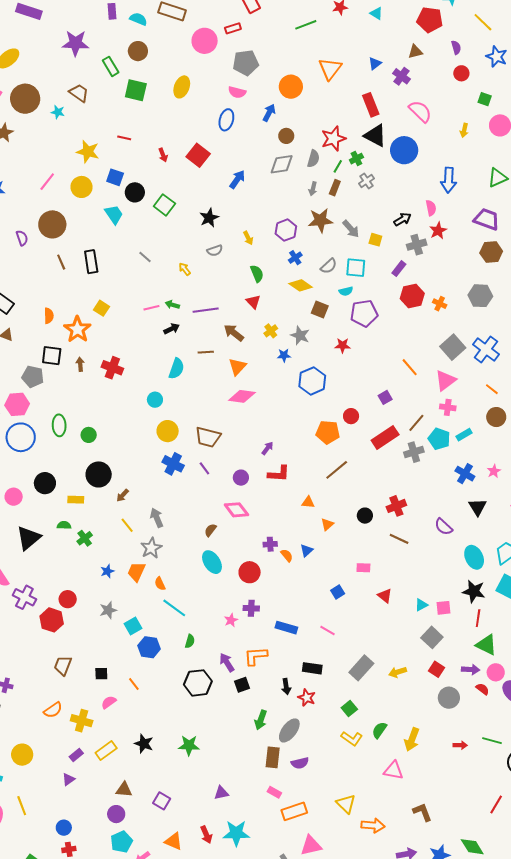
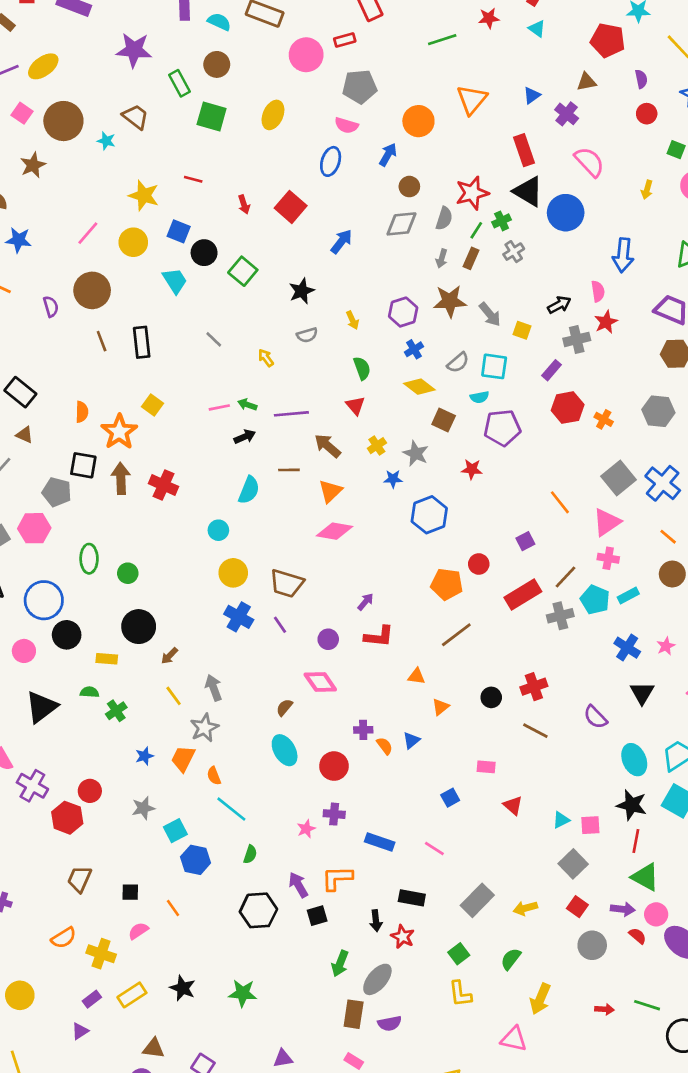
brown arrow: (80, 364) -> (121, 478), size x1.6
blue circle: (21, 437) -> (44, 600), moved
green semicircle: (379, 730) -> (511, 959), moved
yellow L-shape: (352, 738) -> (460, 994), turned 45

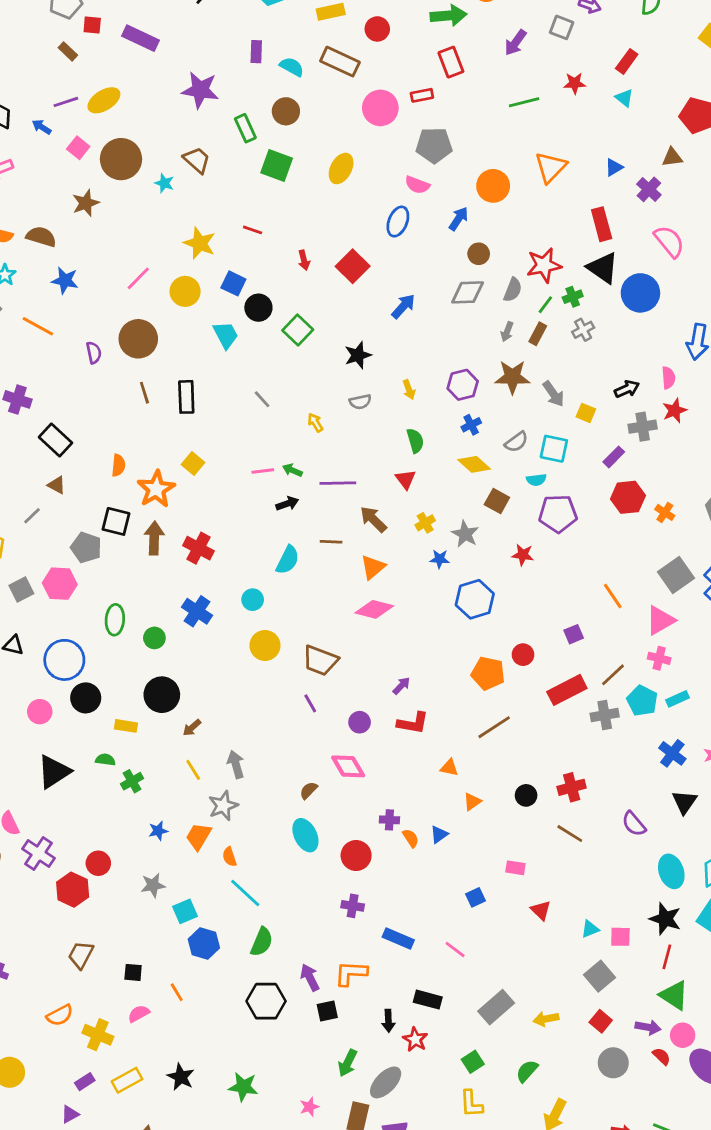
blue cross: (239, 617) -> (197, 611), moved
pink star: (306, 829) -> (309, 1107), moved
green semicircle: (250, 854) -> (262, 942), size x1.5

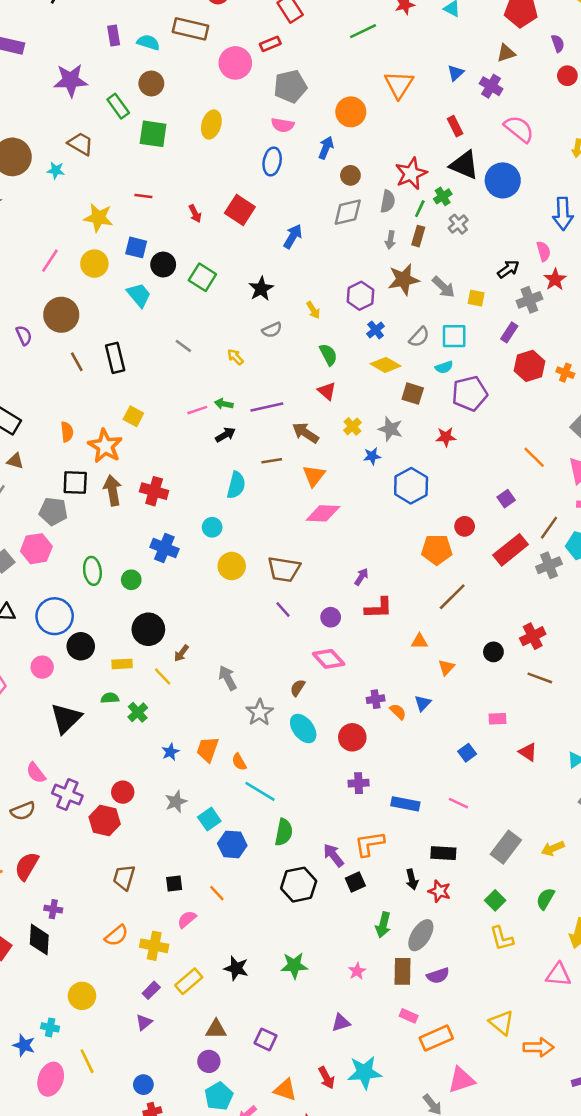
red rectangle: (602, 224) -> (455, 126), size x0.7
yellow line: (193, 770) -> (163, 677), moved
gray star: (223, 806) -> (260, 712), moved

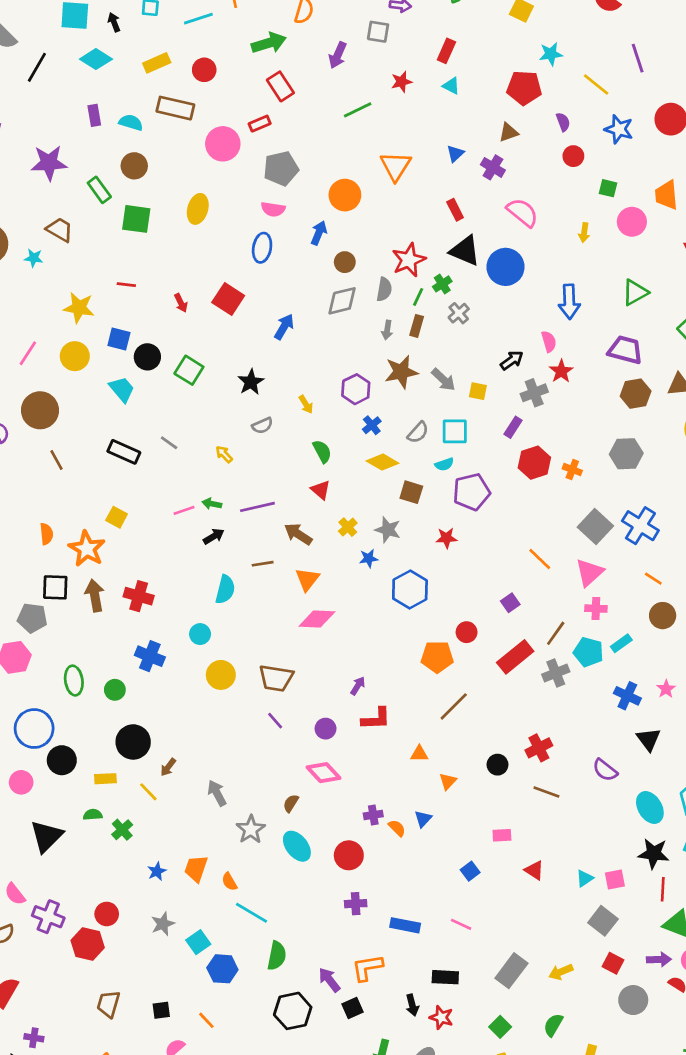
black rectangle: (115, 358) -> (124, 452), moved, turned -52

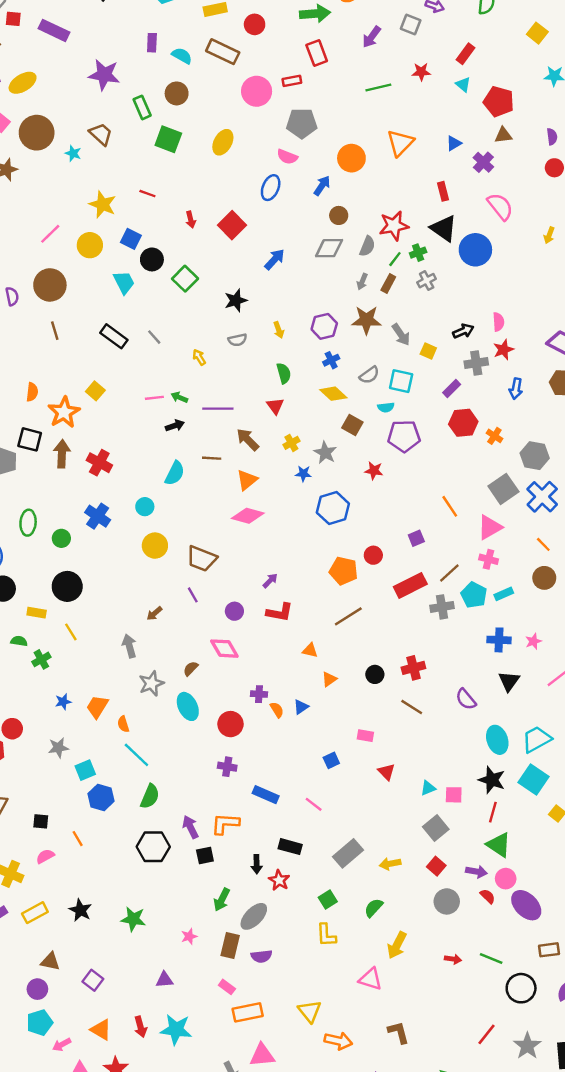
red pentagon: (524, 88) -> (499, 102), moved
blue arrow: (569, 302) -> (516, 389), moved, size x0.7
gray hexagon: (626, 454) -> (535, 456), moved
blue cross: (627, 696) -> (499, 640), turned -35
brown arrow: (168, 767) -> (154, 613), moved

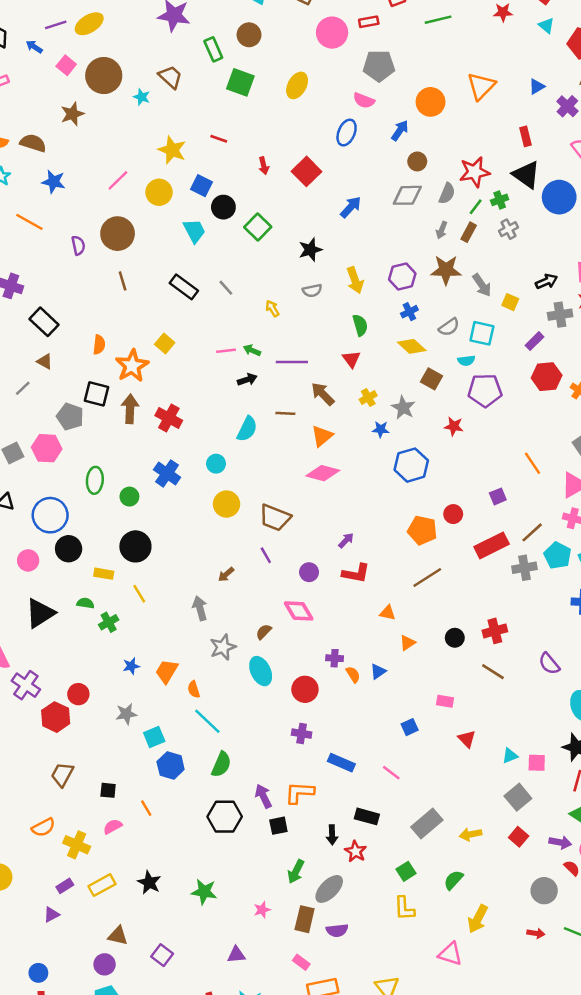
green line: (378, 88) -> (438, 20), moved
yellow arrow: (279, 330) -> (355, 280), size x1.5
gray circle: (447, 901) -> (544, 891), moved

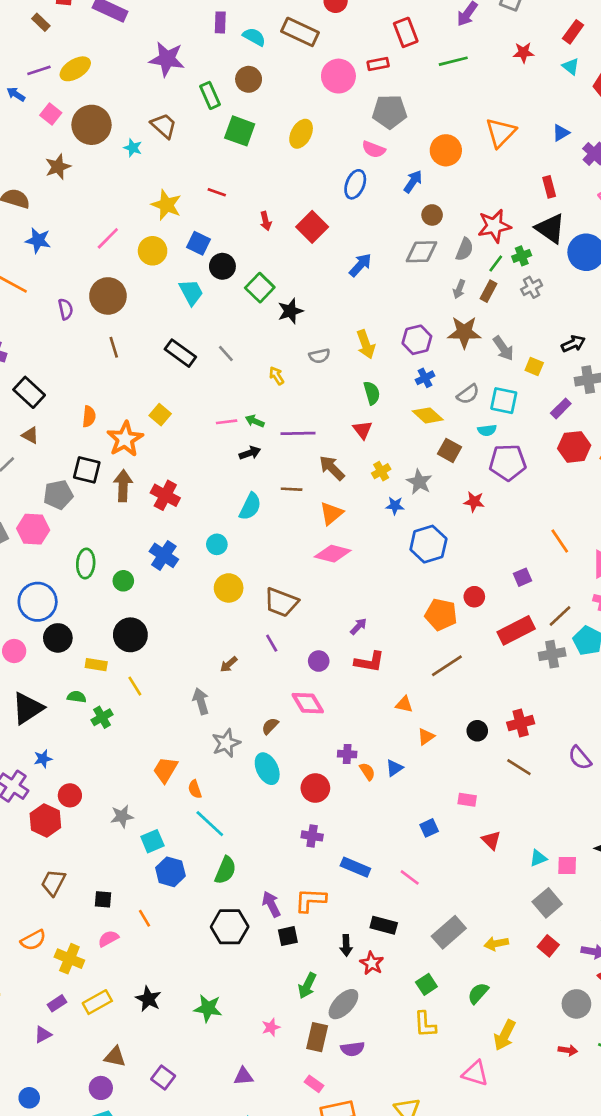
black star: (310, 250) -> (290, 311), moved
gray pentagon: (70, 417) -> (58, 495), turned -30
blue star: (131, 666) -> (43, 759), moved

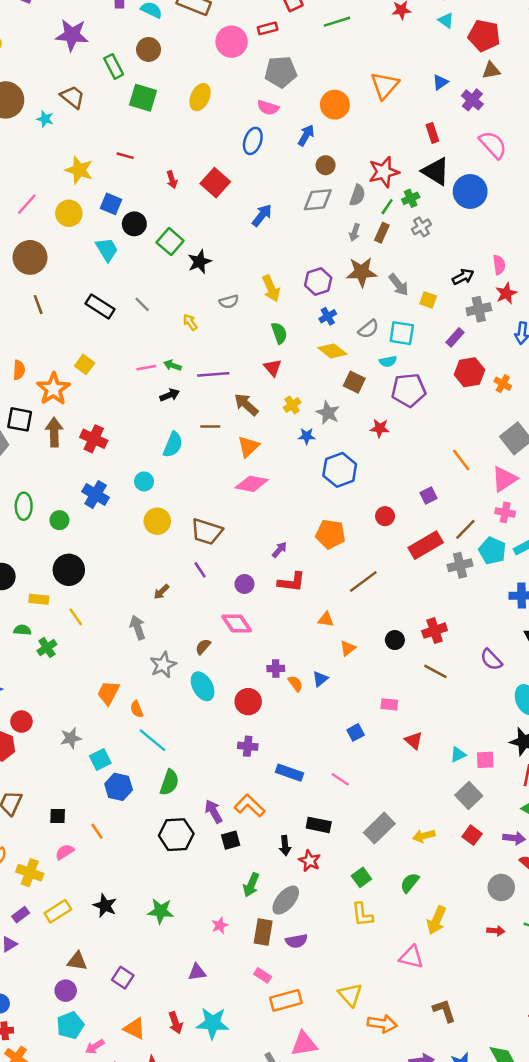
orange pentagon: (441, 615) -> (330, 534), moved
orange L-shape: (310, 900) -> (250, 806), turned 44

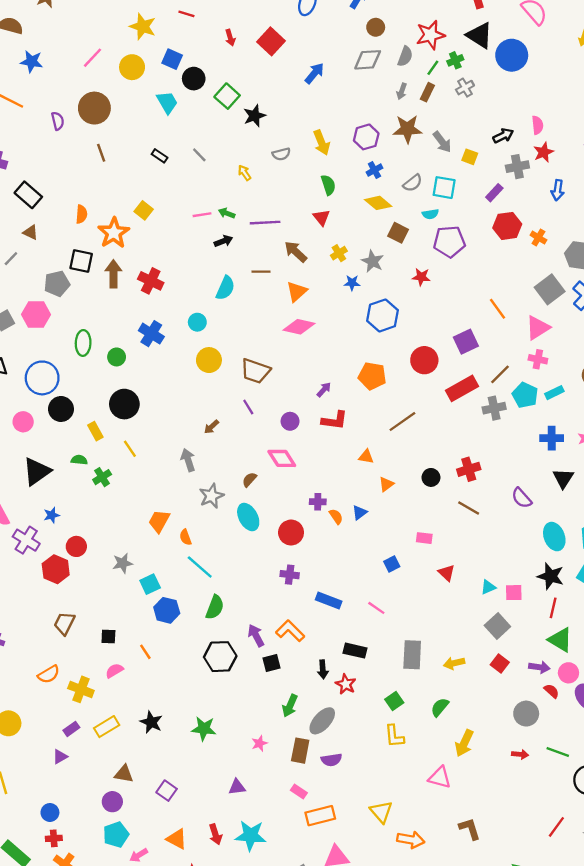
black rectangle: (100, 306) -> (160, 156), size x0.6
purple square: (429, 496) -> (466, 342), size x1.5
red circle: (385, 516) -> (424, 360), size x1.5
yellow rectangle: (39, 599) -> (95, 431), turned 54
gray rectangle: (379, 828) -> (412, 655), turned -44

